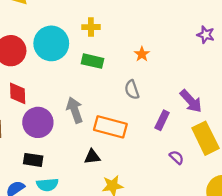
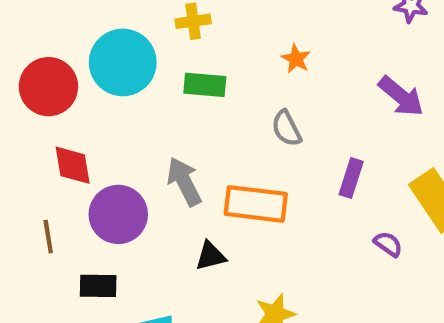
purple arrow: (191, 101) -> (401, 96), moved
black triangle: (92, 157) -> (211, 256), moved
black rectangle: (33, 160) -> (98, 286), moved

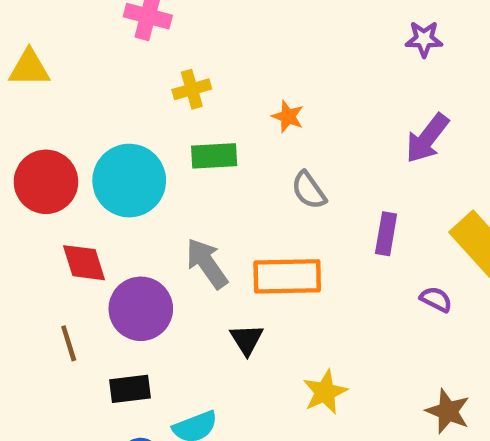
orange star: (296, 59) -> (288, 116), moved
cyan circle: (123, 62) -> (129, 181), moved
purple arrow: (401, 96) -> (427, 138), turned 96
black triangle: (211, 256) -> (247, 339), turned -40

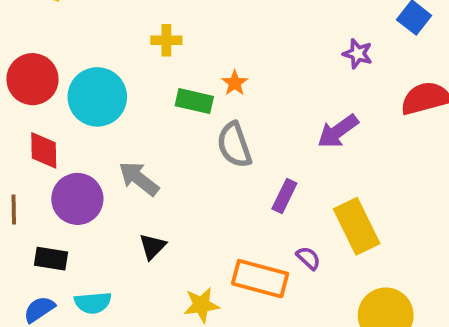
green rectangle: (214, 156) -> (194, 101), moved
gray semicircle: (309, 190) -> (234, 145), size x1.4
gray arrow: (207, 263) -> (139, 179), turned -33
orange rectangle: (287, 276) -> (260, 279), moved

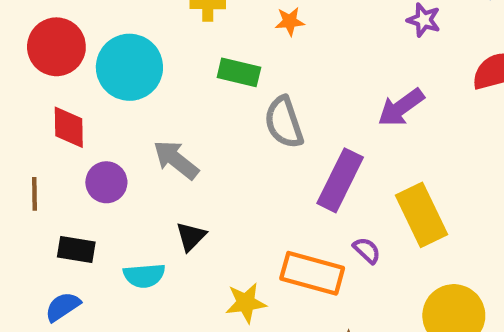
orange star: (235, 83) -> (290, 21), moved, turned 30
purple rectangle: (284, 196) -> (340, 180), size x1.6
purple circle: (77, 199) -> (106, 182), size x0.7
cyan semicircle: (93, 303) -> (144, 275), moved

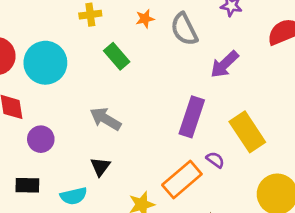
green rectangle: (239, 72) -> (117, 56), turned 44
gray semicircle: (284, 122) -> (184, 29), moved
gray arrow: (176, 160) -> (106, 119), moved
orange rectangle: (312, 273) -> (182, 179), turned -48

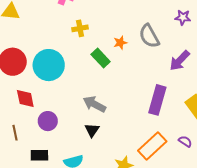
orange star: (145, 19) -> (120, 43), moved
purple semicircle: (215, 160) -> (185, 141), moved
black triangle: (100, 167) -> (92, 130), moved

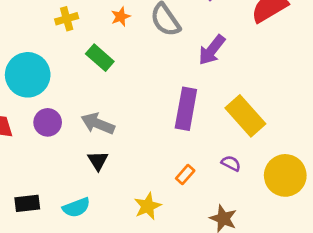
orange star: (120, 43) -> (121, 17), moved
purple circle: (48, 121) -> (48, 122), moved
orange rectangle: (152, 146) -> (185, 175), size x0.5

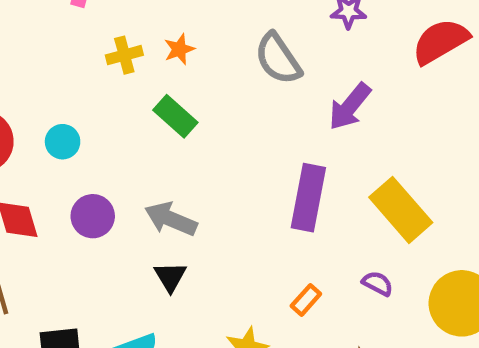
orange star: (121, 17) -> (179, 49), moved
cyan circle: (28, 75) -> (63, 142), size x0.5

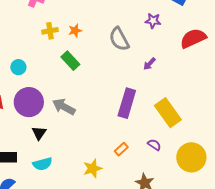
purple arrow: (350, 107) -> (149, 64), size x0.6
purple circle: (93, 216) -> (29, 102), size x1.5
black triangle: (170, 277) -> (39, 133), moved

